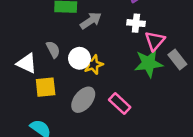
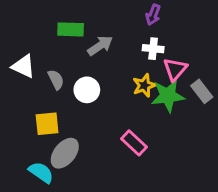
white triangle: (27, 63) -> (23, 66), moved
yellow star: (93, 65) -> (144, 85), moved
gray ellipse: (83, 100) -> (65, 153), moved

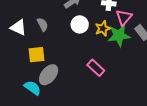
white triangle: (23, 66) -> (18, 27), moved
white circle: (87, 90) -> (80, 24), moved

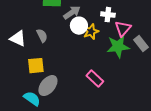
white circle: (80, 24) -> (79, 26), moved
yellow star: (103, 28) -> (91, 32), moved

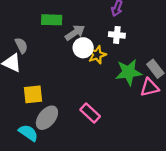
pink triangle: (123, 29) -> (150, 87), moved, turned 36
gray semicircle: (42, 36) -> (21, 45), moved
pink rectangle: (95, 79) -> (90, 113), moved

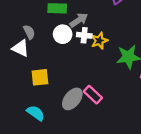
white cross: (117, 35) -> (84, 35), moved
white circle: (83, 48) -> (63, 34), moved
gray ellipse: (47, 118) -> (72, 99), moved

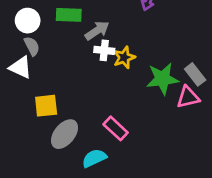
white circle: (63, 34) -> (28, 21), moved
gray ellipse: (72, 99) -> (64, 134), moved
cyan semicircle: (36, 113) -> (94, 158), moved, turned -60

